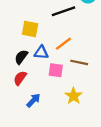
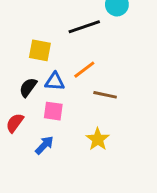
pink square: (56, 70) -> (53, 111), moved
red semicircle: (20, 78) -> (15, 123), moved

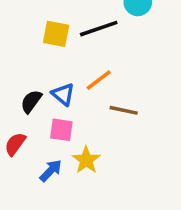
yellow square: (40, 50) -> (56, 34), moved
blue triangle: (55, 81) -> (63, 94), turned 36
yellow star: (98, 139) -> (86, 160), moved

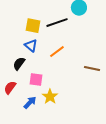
blue triangle: (63, 94) -> (31, 46), moved
brown line: (124, 110) -> (92, 69), moved

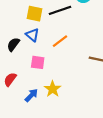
black semicircle: (19, 64) -> (13, 44), moved
pink square: (36, 80) -> (38, 62), moved

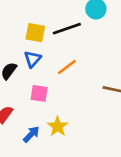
blue triangle: (32, 35) -> (33, 59), turned 32

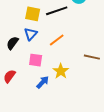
yellow star: (58, 126) -> (61, 71), moved
blue arrow: (31, 134) -> (43, 82), moved

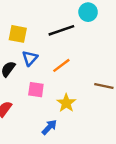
yellow square: (33, 14) -> (18, 34), moved
blue arrow: (43, 82) -> (49, 127), moved

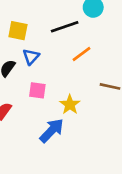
orange line: (61, 65) -> (82, 54), moved
blue arrow: (49, 127) -> (52, 130), size x1.5

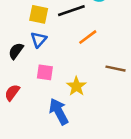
yellow square: (18, 31) -> (39, 14), moved
blue arrow: (52, 130) -> (59, 111), turned -72

